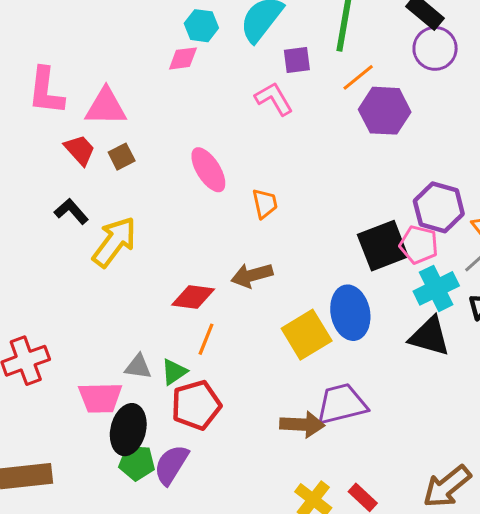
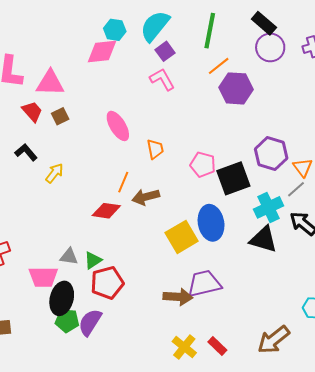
pink diamond: (183, 58) -> (102, 51), size x1.5
purple square: (297, 60) -> (165, 51), moved, turned -30
yellow arrow: (114, 242) -> (54, 173), size x0.6
pink pentagon: (419, 245) -> (203, 165), moved
orange line: (206, 339) -> (123, 182), moved

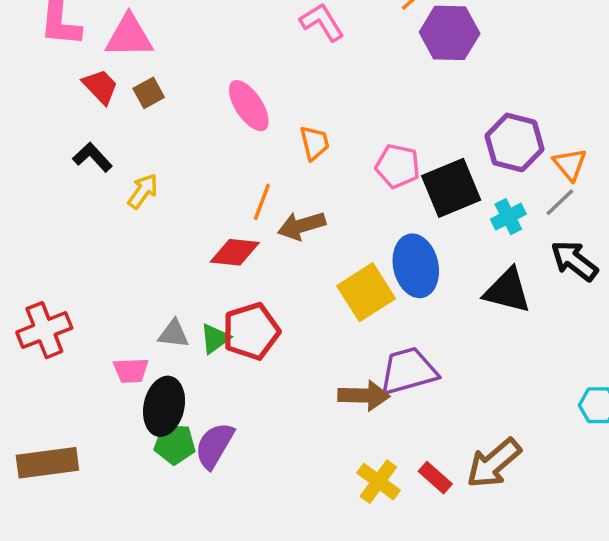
cyan cross: (268, 207) -> (508, 217), moved, size x0.7
pink trapezoid: (43, 277) -> (131, 370), size x0.7
red pentagon: (107, 283) -> (251, 331), moved
brown arrow: (274, 340) -> (494, 463), moved

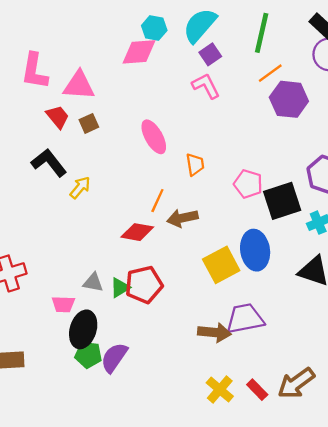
black L-shape: (92, 157) -> (49, 163), size x1.4

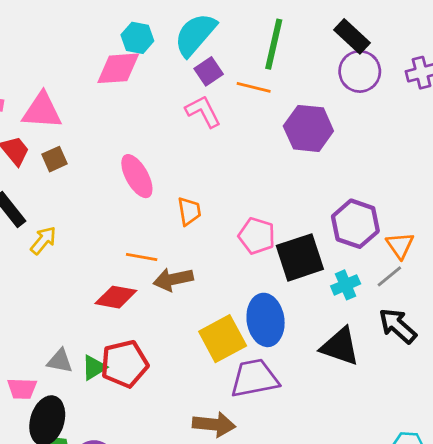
orange line: (270, 73) -> (254, 87), moved, turned 50
orange line: (157, 201) -> (142, 257), turned 75
purple trapezoid: (245, 319) -> (254, 378), moved

